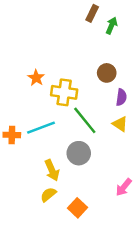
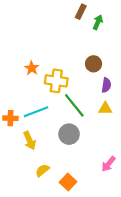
yellow triangle: (120, 124) -> (105, 109), turned -32
yellow arrow: (52, 170) -> (30, 141), moved

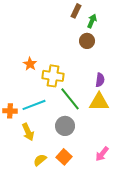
brown circle: (94, 64) -> (87, 41), moved
yellow triangle: (105, 109) -> (99, 102), size x1.5
orange square: (68, 182) -> (64, 157), moved

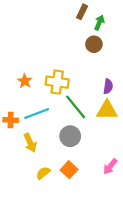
orange star: (30, 64) -> (25, 81), moved

